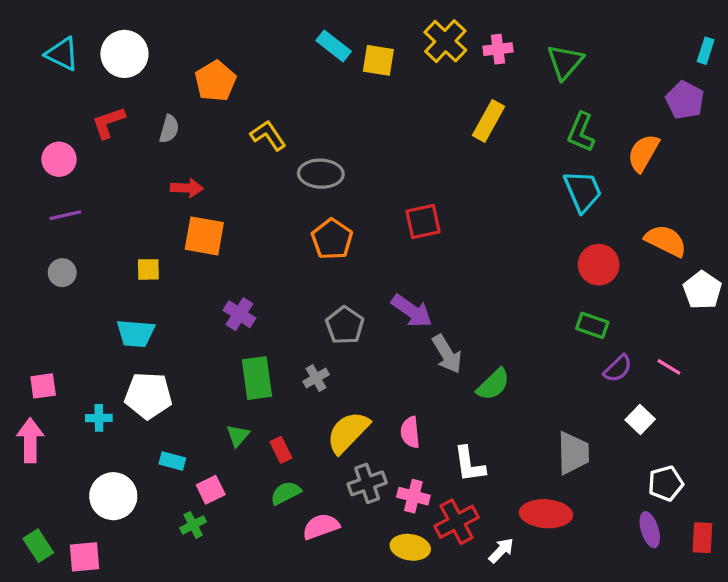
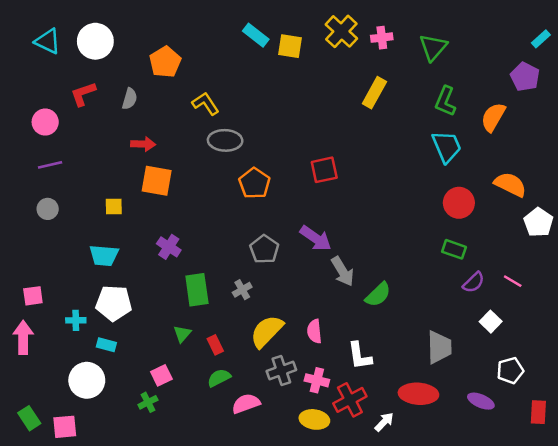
cyan rectangle: (706, 51) -> (541, 39), turned 30
gray ellipse: (321, 174) -> (225, 140), moved
purple cross: (239, 314) -> (169, 247), moved
cyan rectangle: (172, 461) -> (106, 345), moved
purple ellipse: (650, 530) -> (481, 401), moved, turned -50

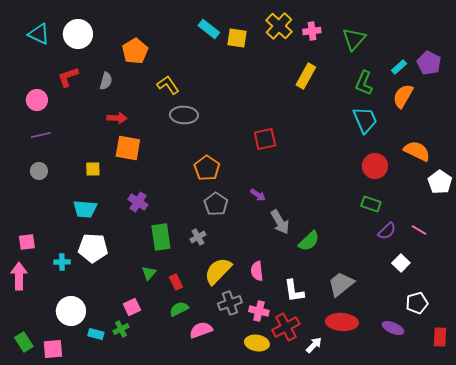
cyan rectangle: (541, 39) -> (399, 67), moved
orange pentagon: (254, 183) -> (207, 168), moved
purple arrow: (316, 238) -> (258, 195), size x0.6
cyan rectangle: (106, 345) -> (96, 334), moved
gray trapezoid: (439, 347) -> (341, 284), moved, turned -128

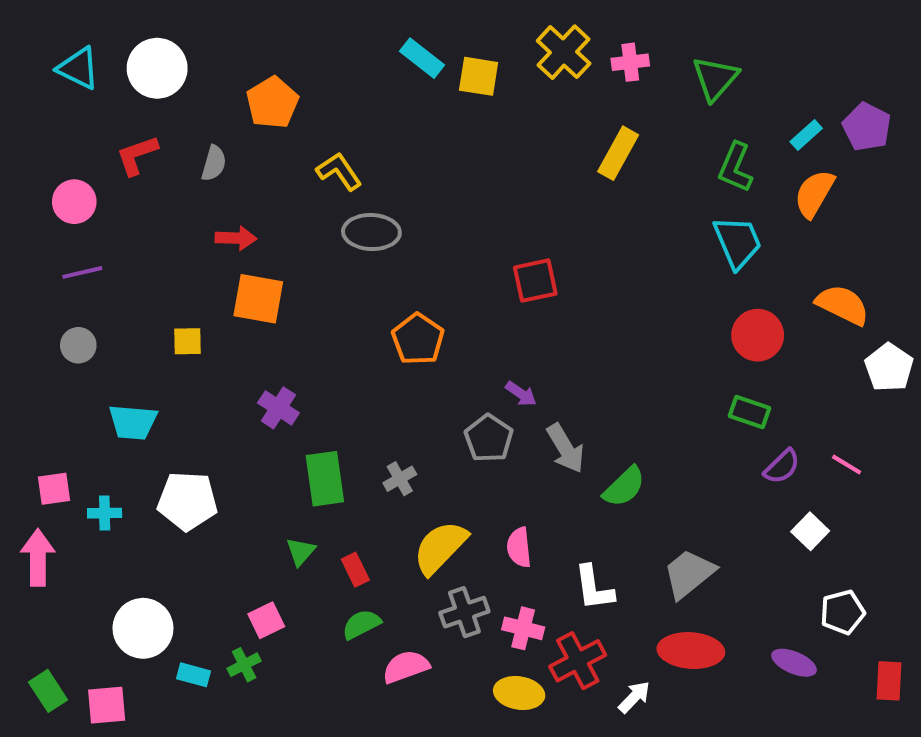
gray pentagon: (216, 204) -> (489, 438), moved
cyan trapezoid: (85, 209) -> (133, 422), moved
cyan cross: (62, 262) -> (105, 513), moved

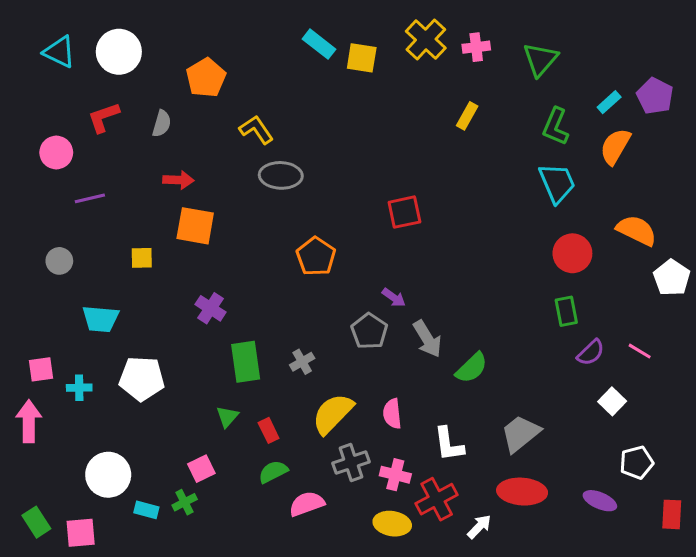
yellow rectangle: (618, 153) -> (467, 116), size x0.7
purple line: (82, 272) -> (90, 198), moved
green rectangle: (750, 412) -> (566, 311), turned 60

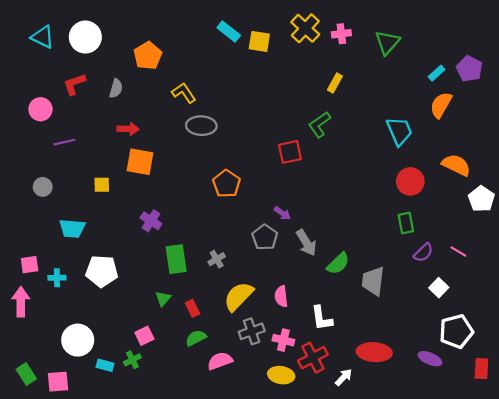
green L-shape: (556, 127) -> (319, 125), moved, turned 32
gray trapezoid: (521, 434) -> (373, 281), moved, turned -44
white pentagon: (637, 463) -> (456, 331), size x1.4

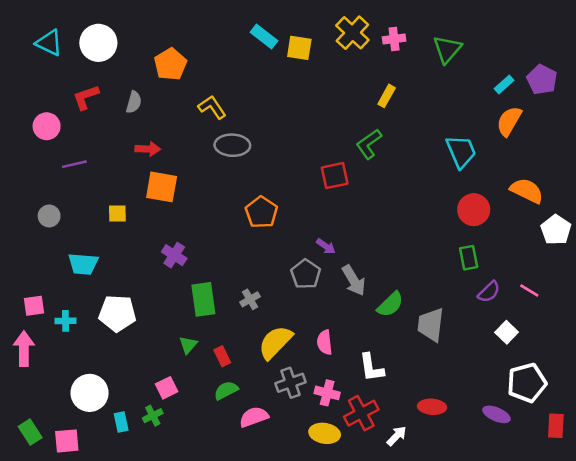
red ellipse: (374, 352) -> (432, 407), size x0.7
cyan rectangle: (105, 365) -> (121, 422), turned 63

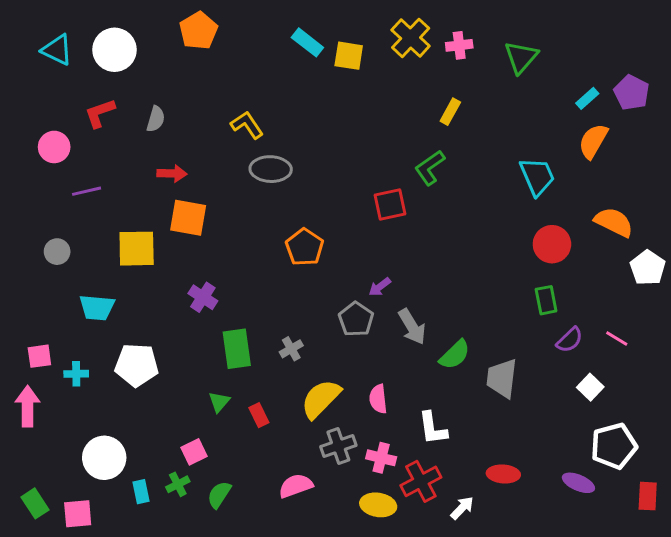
orange pentagon: (170, 64) -> (198, 31), moved
yellow square: (117, 213) -> (137, 249), size x1.8
purple arrow: (326, 246) -> (380, 287), turned 108
green semicircle: (226, 390) -> (219, 495), moved, turned -30

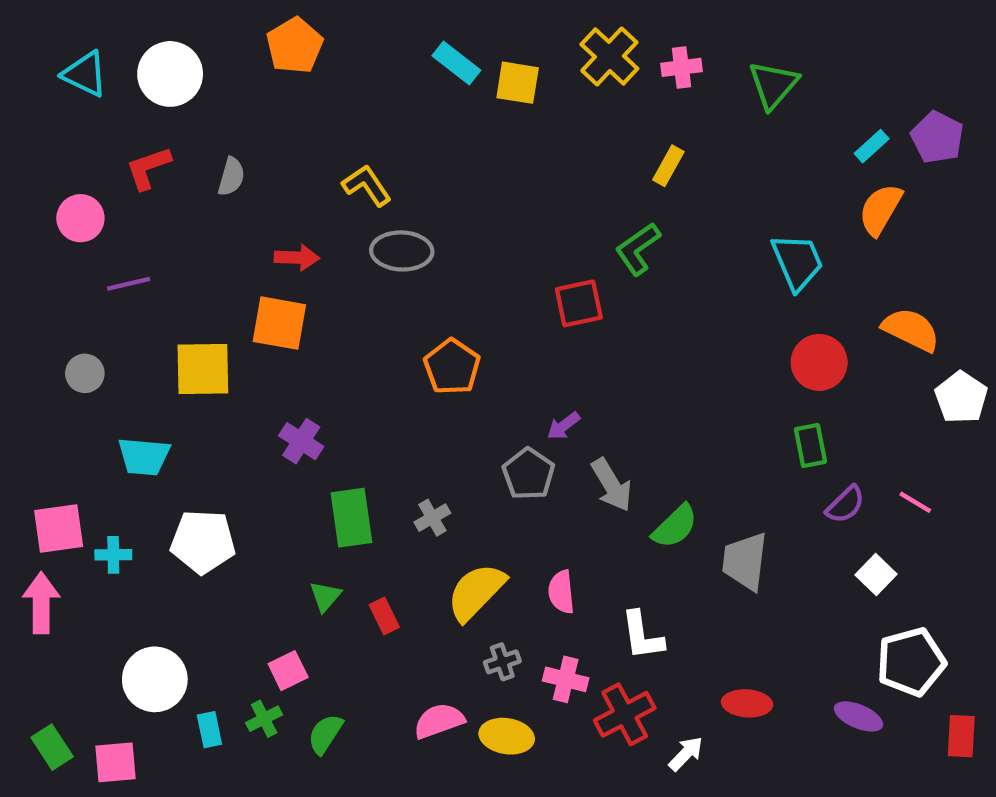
red arrow: (172, 173) -> (297, 258), moved
pink square: (39, 356) -> (59, 529), size x1.4
gray cross: (338, 446) -> (502, 662), size x0.7
yellow ellipse: (378, 505) -> (507, 736), moved

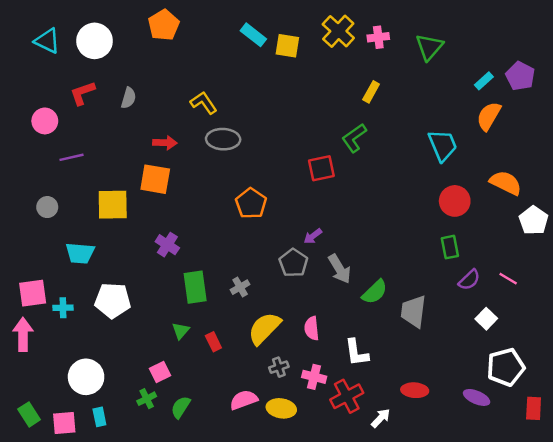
cyan rectangle: (209, 730) -> (99, 417), moved

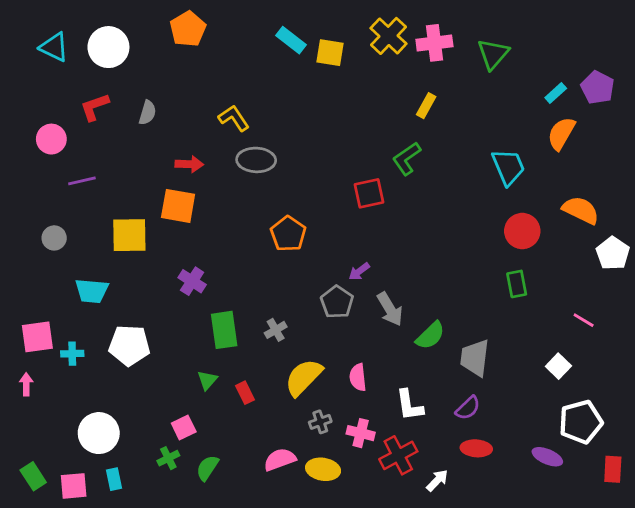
pink cross: (378, 37) -> (434, 43), size x1.4
purple semicircle: (469, 280) -> (468, 408), moved
pink arrow: (23, 334) -> (26, 384), size x0.6

